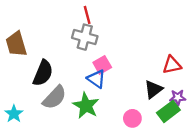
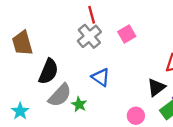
gray cross: (85, 37) -> (89, 36), turned 35
pink square: (102, 65) -> (127, 34), moved
green star: (86, 106) -> (79, 104), moved, size x0.6

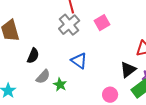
black semicircle: (48, 71) -> (33, 56), size x0.7
gray semicircle: (60, 95) -> (43, 77), size x0.7

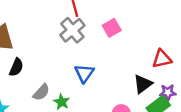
black semicircle: (33, 56) -> (16, 67), moved
blue triangle: (79, 61) -> (84, 73), turned 30

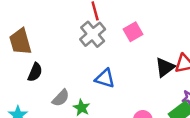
blue triangle: (84, 73) -> (105, 78), turned -48
black triangle: (143, 84) -> (165, 67), moved

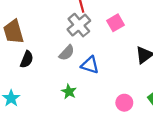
gray semicircle: (61, 98) -> (67, 53), moved

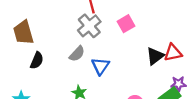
blue triangle: (90, 65) -> (100, 66), turned 48

